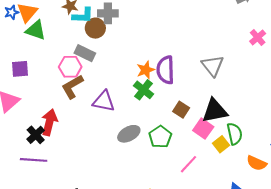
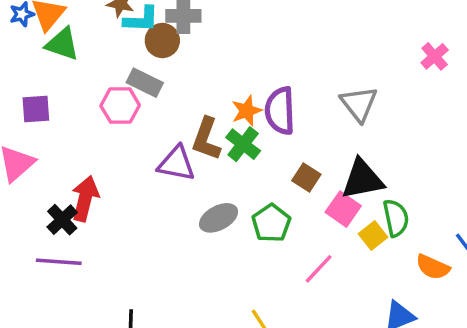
brown L-shape: (72, 87) -> (206, 139), moved, turned -40

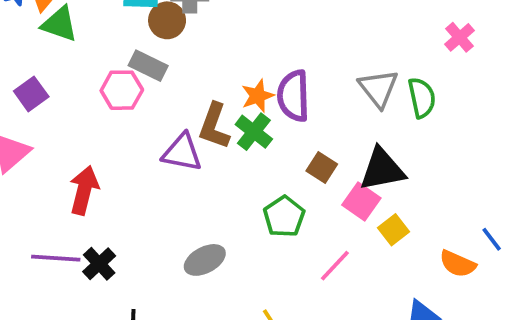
purple square: (36, 109) -> (31, 94), turned -32
gray ellipse: (219, 218) -> (205, 260), moved
green semicircle: (396, 218) -> (422, 98), moved
black cross: (62, 220) -> (99, 264), moved

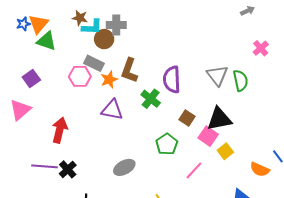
orange star: (258, 96) -> (109, 79), moved
brown L-shape: (214, 126) -> (129, 70), moved

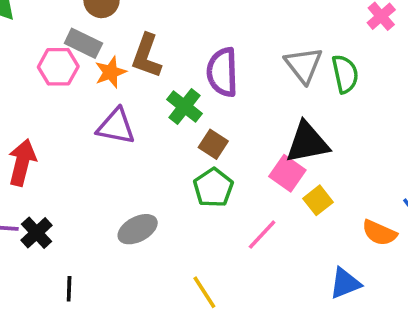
brown square: (187, 118) -> (213, 144), moved

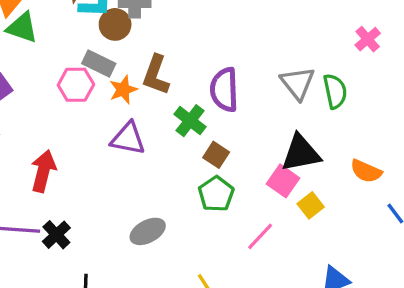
orange semicircle: (379, 233) -> (366, 171), moved

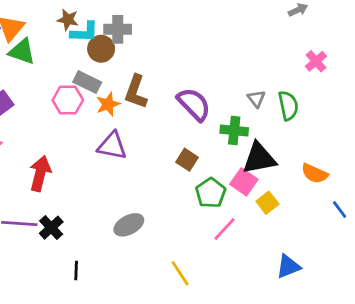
gray triangle: (298, 83) -> (256, 99), size x0.6
purple semicircle: (224, 90) -> (194, 104), turned 138
green cross: (190, 121) -> (234, 131), moved, turned -32
green pentagon: (216, 194) -> (211, 193), moved

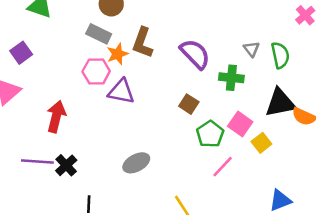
pink hexagon: (68, 100) -> (96, 71), moved
black triangle: (259, 158) -> (280, 103), moved

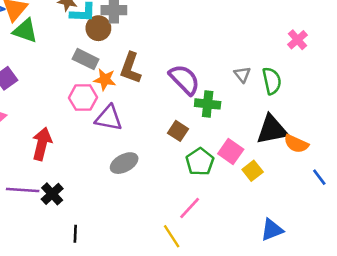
orange star: (117, 54) -> (105, 80), turned 30
green cross: (231, 78) -> (208, 104), moved
gray ellipse: (136, 163) -> (124, 163), moved
pink line: (223, 167) -> (190, 208), moved

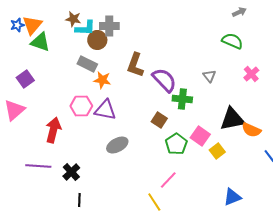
pink cross: (297, 40) -> (251, 74), moved
brown L-shape: (131, 68) -> (135, 65), moved
green semicircle: (272, 81) -> (232, 41), moved, turned -55
pink hexagon: (83, 98) -> (81, 106), moved
black cross: (52, 194) -> (71, 172), moved

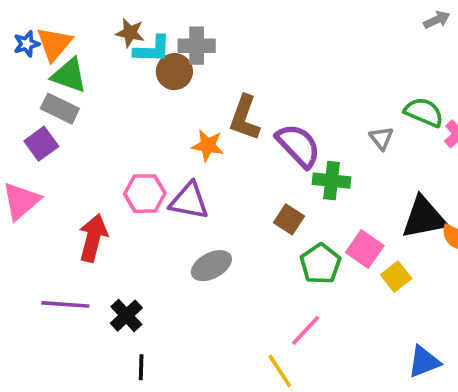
green semicircle: (232, 41) -> (424, 112), moved
gray rectangle: (87, 64) -> (60, 109), moved
orange star: (102, 80) -> (208, 145), moved

